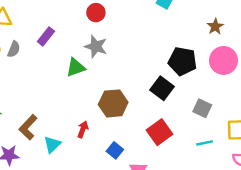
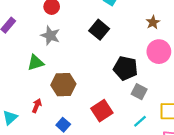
black pentagon: (182, 61) -> (126, 68), moved
green triangle: (76, 67) -> (36, 63), moved
black square: (162, 88) -> (99, 30), moved
cyan line: (205, 143) -> (140, 121), turned -32

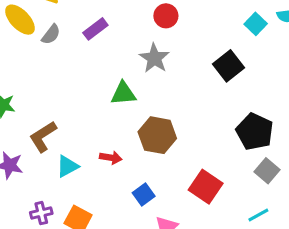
red arrow: (37, 106) -> (111, 158), turned 64
red square: (102, 111) -> (206, 187), turned -35

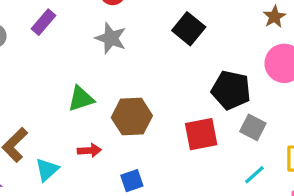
green triangle: (123, 93) -> (81, 99), moved
red square: (206, 187) -> (201, 134), moved, turned -32
blue square: (144, 195) -> (132, 181), turned 30

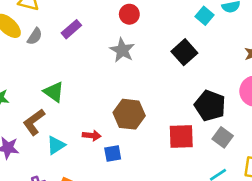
green triangle: (81, 99) -> (54, 92), moved, turned 45
blue square: (132, 181) -> (113, 153), moved

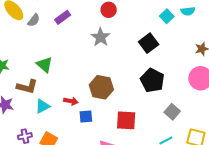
black pentagon: (210, 106) -> (152, 80), moved
brown L-shape: (34, 122) -> (27, 87), turned -135
red square: (181, 136) -> (126, 120), moved

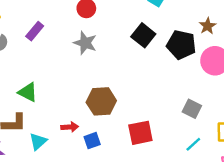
black pentagon: (152, 80) -> (181, 45), moved

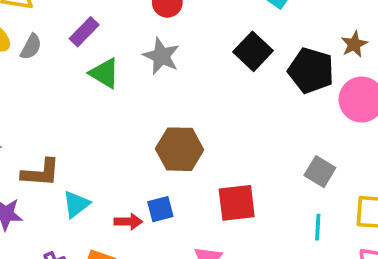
green triangle: (28, 92) -> (104, 73), moved
red arrow: (70, 127) -> (128, 222), moved
cyan line: (193, 144) -> (318, 227), turned -49

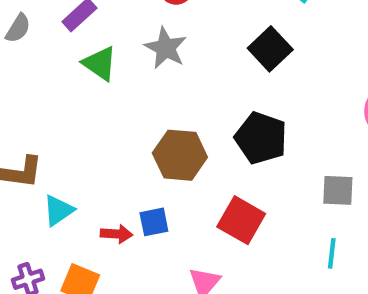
black pentagon: (311, 71) -> (261, 138), moved
gray square: (320, 172) -> (338, 190), turned -32
red square: (237, 203) -> (241, 220), turned 33

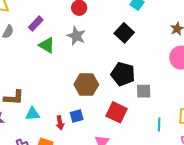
gray square: (338, 190) -> (144, 91), moved
cyan triangle: (58, 210) -> (33, 114), turned 35
red arrow: (117, 234) -> (60, 123), turned 80

